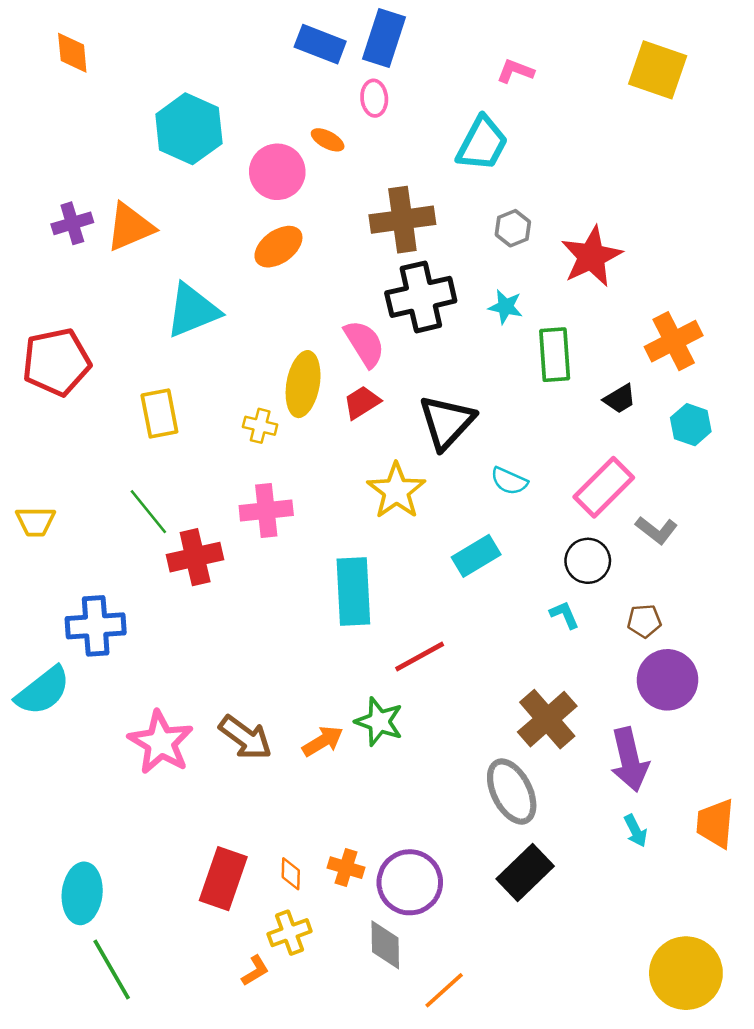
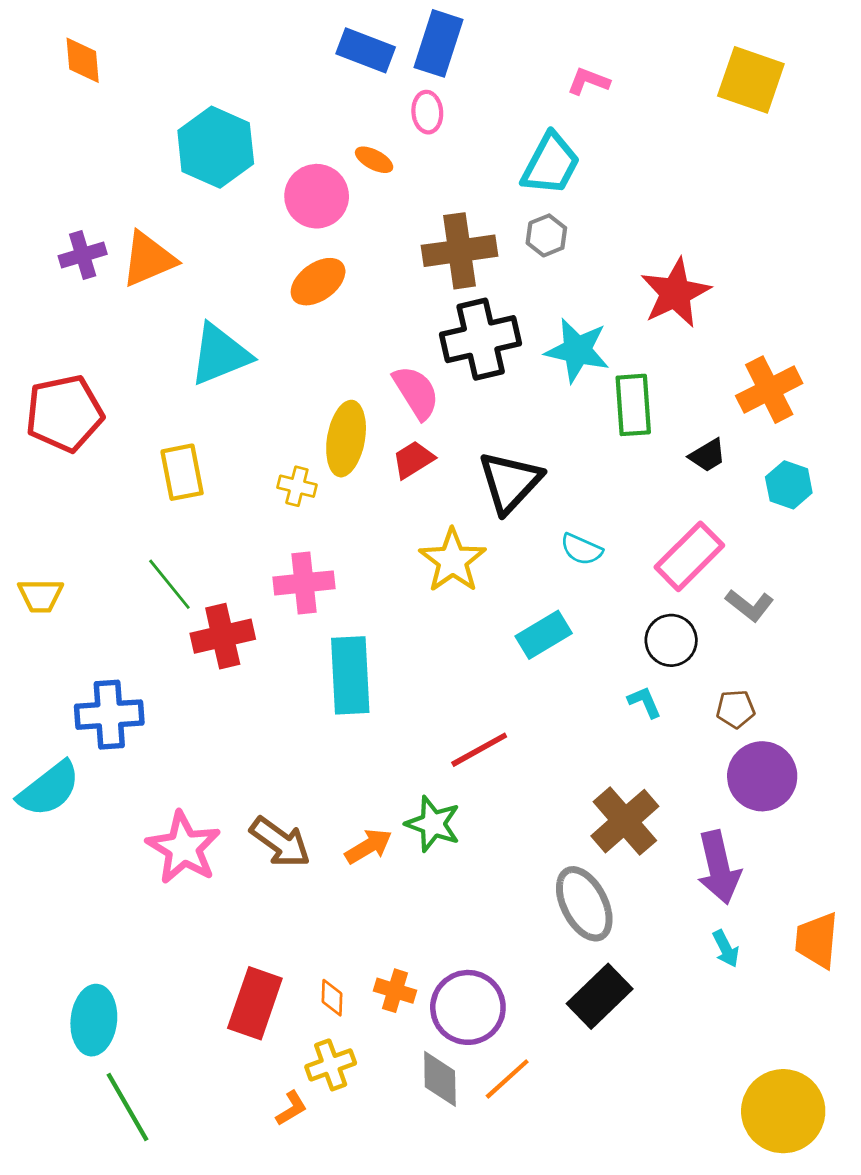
gray hexagon: (513, 228) -> (546, 235), moved
cyan star: (506, 307) -> (577, 350), size x1.6
cyan rectangle: (353, 591) -> (350, 675), moved
orange line: (444, 990) -> (507, 1079), moved

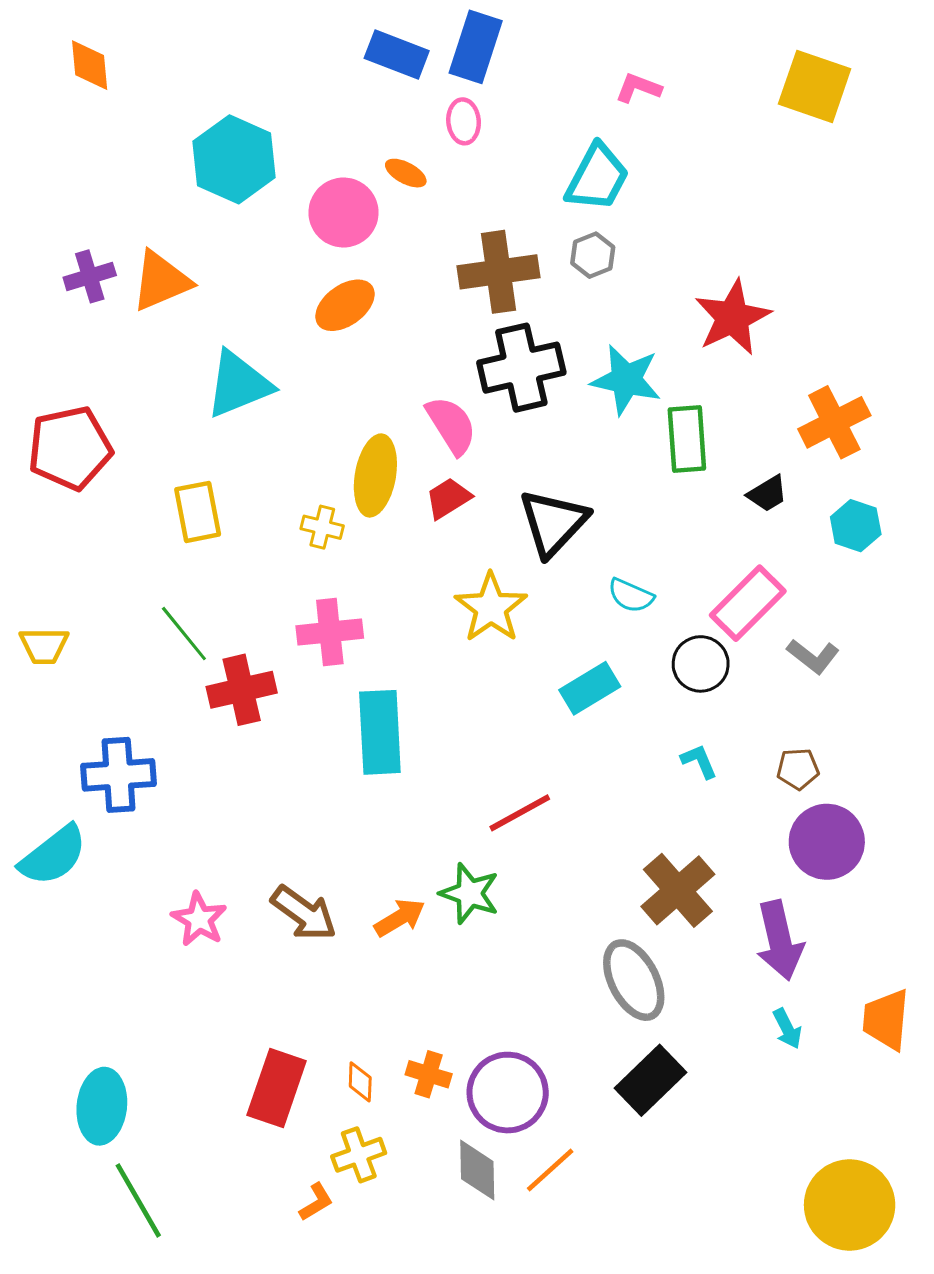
black circle: (671, 640) -> (701, 664), moved
pink star: (183, 848) -> (199, 919), size x0.7

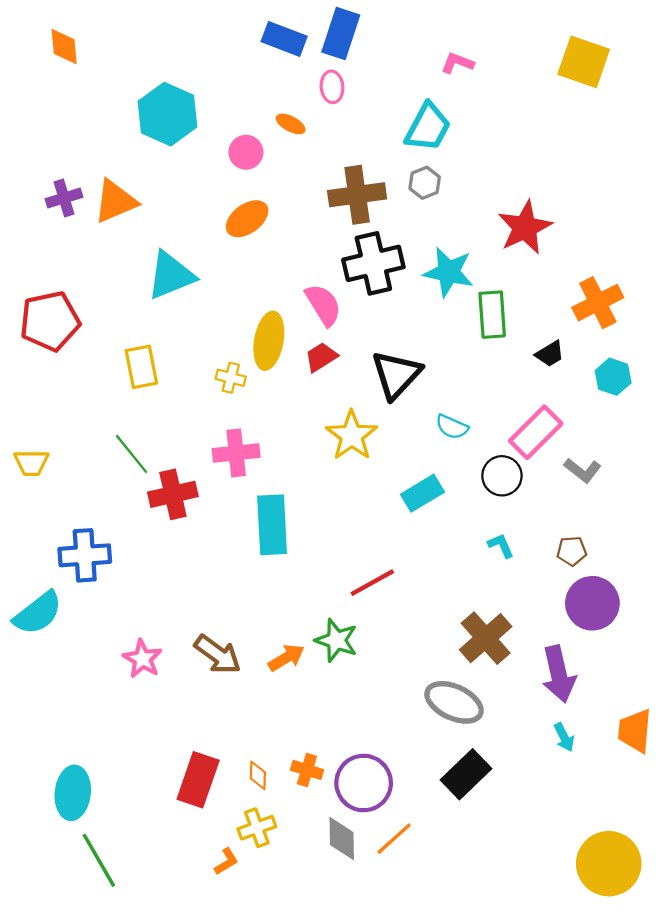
pink circle: (343, 213) -> (246, 152), size x0.7
gray ellipse: (634, 980) -> (454, 702), turned -38

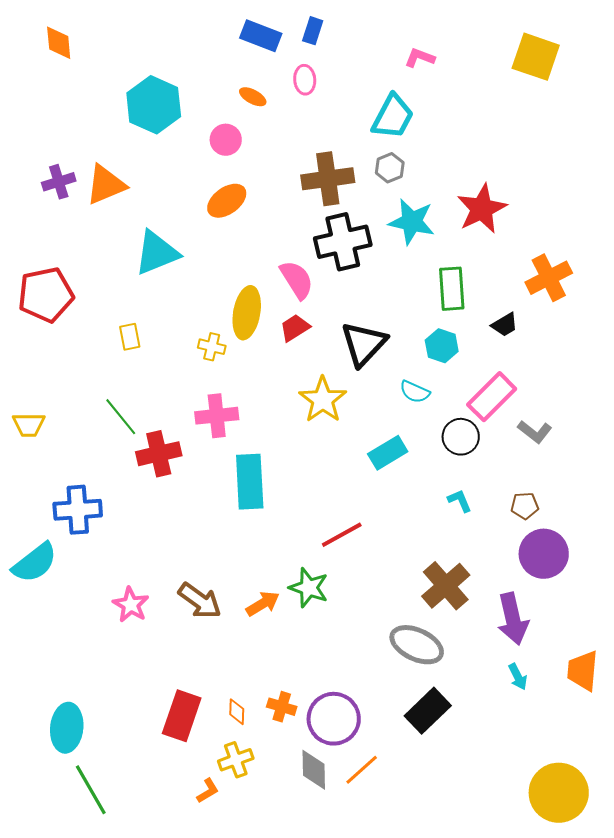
blue rectangle: (341, 34) -> (313, 31), size x0.6
orange ellipse: (291, 124) -> (253, 97), moved
cyan star: (449, 272) -> (412, 222), moved
yellow rectangle: (141, 367) -> (130, 337), size x0.7
cyan hexagon: (613, 377) -> (442, 346), moved

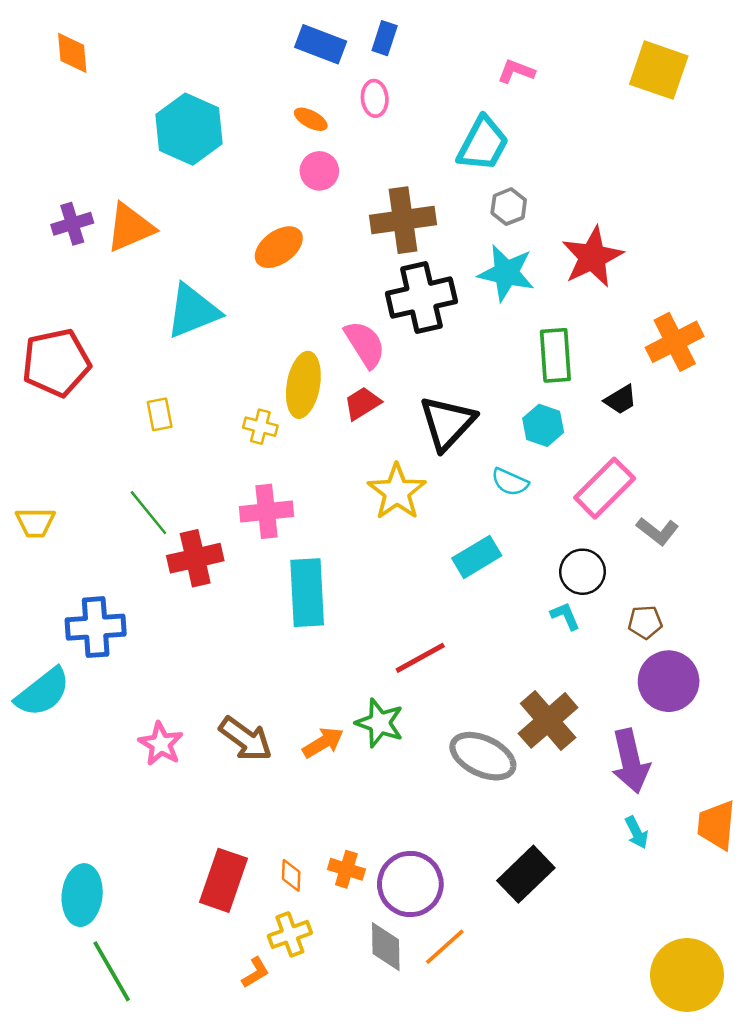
pink circle: (226, 140) -> (319, 171), moved
gray hexagon: (390, 168) -> (509, 207), moved
black circle: (461, 437) -> (582, 572), moved
gray ellipse: (417, 645) -> (483, 756), moved

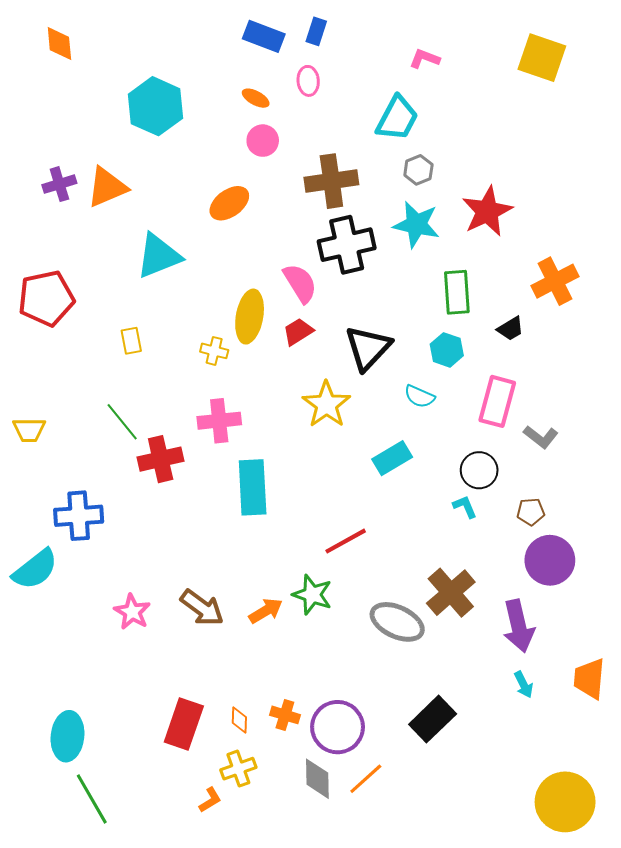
pink rectangle: (605, 488) -> (497, 401), turned -30

